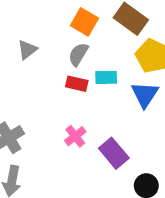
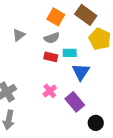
gray semicircle: (78, 54) -> (52, 38), turned -140
blue triangle: (145, 94) -> (81, 72), moved

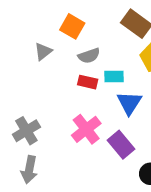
orange square: (56, 17) -> (72, 26), moved
pink cross: (50, 91) -> (86, 129), size x1.5

